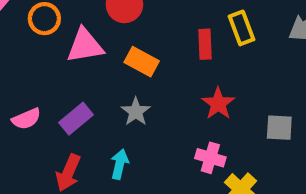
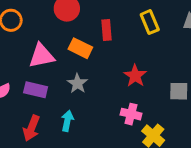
red rectangle: (205, 44) -> (107, 30), moved
pink triangle: (85, 46) -> (42, 56), moved
purple rectangle: (76, 119) -> (36, 90), turned 55

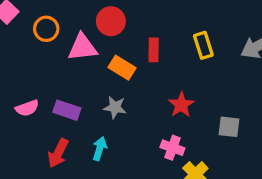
pink triangle: (42, 56) -> (82, 47), moved
gray star: (77, 83) -> (115, 107), turned -30

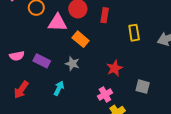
red rectangle: (154, 50) -> (105, 15), moved
pink cross: (172, 148) -> (105, 94), turned 32
red arrow: (58, 153) -> (21, 90), moved

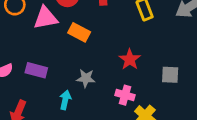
gray star: (72, 64) -> (86, 78), moved
pink cross: (105, 94) -> (125, 95), turned -32

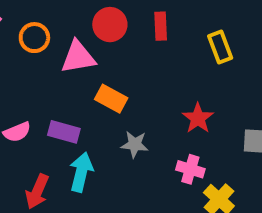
orange rectangle: (79, 32) -> (111, 99), moved
cyan arrow: (65, 100) -> (81, 172), moved, size x1.4

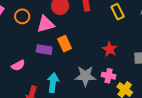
orange rectangle: (111, 99) -> (65, 44), turned 42
purple rectangle: (64, 132) -> (44, 50), moved
gray star: (135, 144) -> (85, 76), moved, size x1.5

